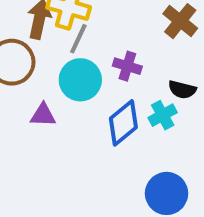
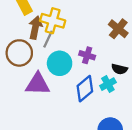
gray line: (78, 39) -> (48, 39), moved
purple triangle: (43, 115) -> (38, 84), size x1.6

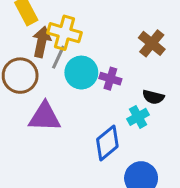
cyan circle: (60, 63) -> (81, 73), moved
blue diamond: (85, 89) -> (107, 143), moved

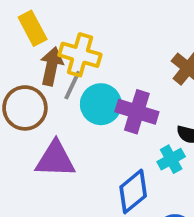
purple cross: (110, 79) -> (137, 112), size x1.5

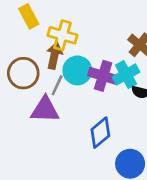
brown arrow: (52, 66) -> (54, 56), moved
gray line: (72, 85) -> (57, 85), moved
cyan cross: (171, 159) -> (126, 74), moved, size x1.4

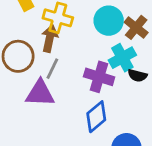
cyan circle: (77, 70) -> (109, 21), moved
purple cross: (103, 76) -> (99, 77), moved

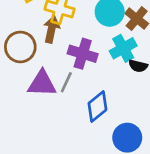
gray line: (52, 69) -> (66, 82), moved
purple cross: (99, 77) -> (83, 54), moved

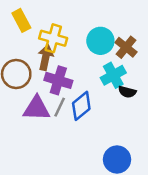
purple cross: (83, 54) -> (58, 80), moved
blue diamond: (97, 107) -> (81, 106), moved

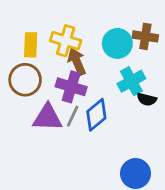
yellow rectangle: (21, 20) -> (31, 45), moved, turned 30
brown cross: (126, 47) -> (145, 36), moved, turned -30
brown arrow: (46, 57) -> (77, 62), moved, turned -35

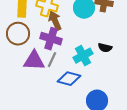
cyan cross: (131, 81) -> (83, 56), moved
blue diamond: (96, 115) -> (69, 79), moved, turned 55

